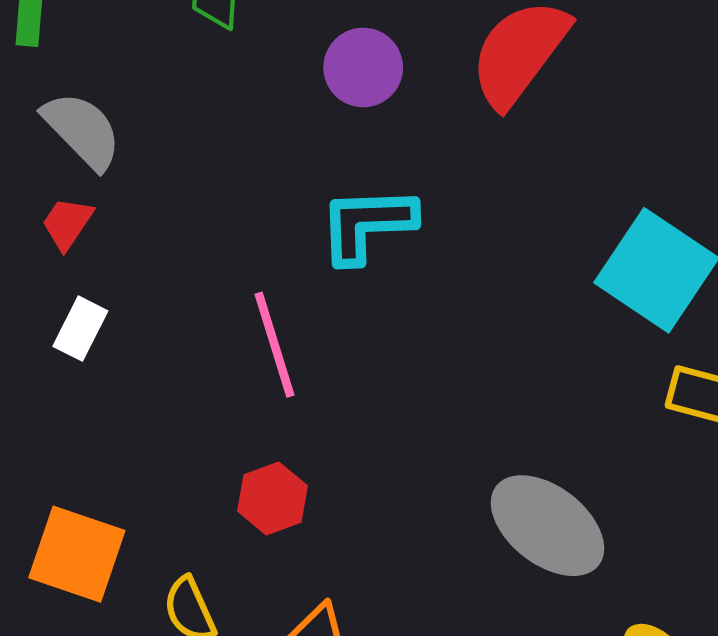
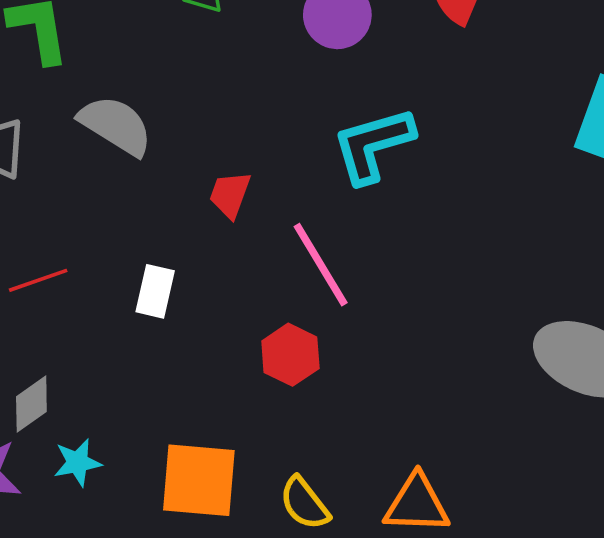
red trapezoid: (67, 223) -> (230, 195), moved
red hexagon: (272, 498) -> (290, 355), moved

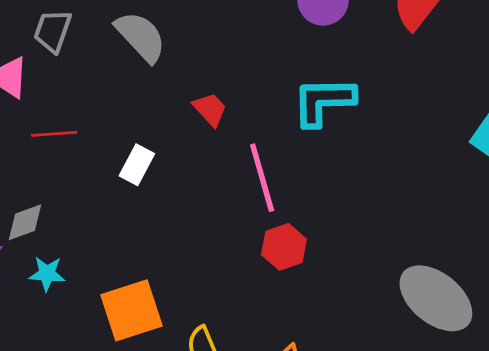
red trapezoid: (230, 195) -> (210, 109), turned 102
red hexagon: (290, 355) -> (284, 247), moved
orange square: (199, 480) -> (132, 310), turned -38

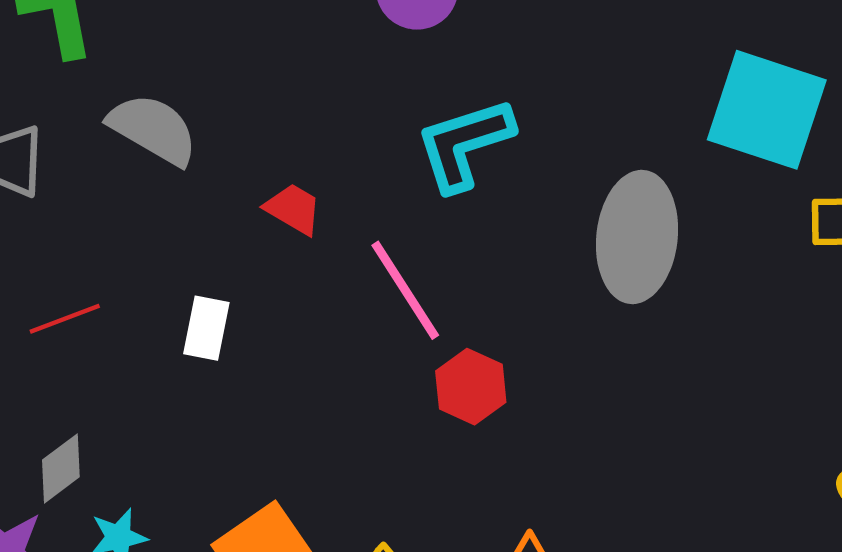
gray ellipse: (436, 298) -> (637, 237), moved, turned 74

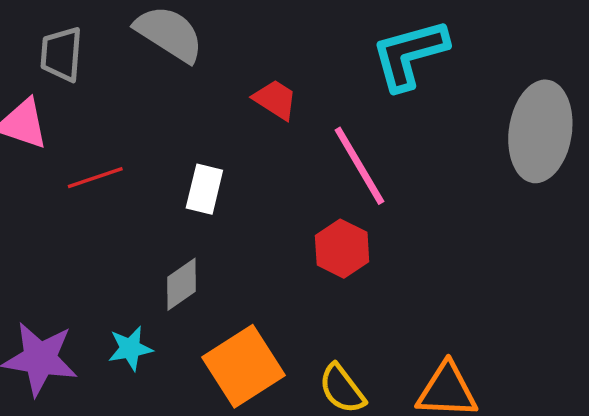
red hexagon: (471, 387) -> (342, 249), moved
gray diamond: (61, 468) -> (182, 284), moved

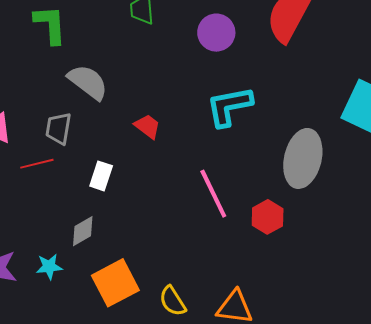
gray trapezoid: (61, 54) -> (58, 128), moved
pink line: (359, 166) -> (213, 194), moved
red hexagon: (342, 249) -> (268, 217), moved

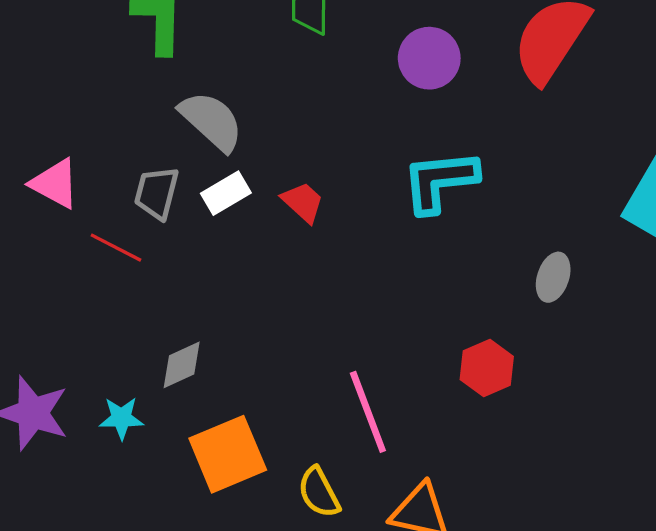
gray ellipse: (303, 158) -> (553, 277), size x0.5
red line: (37, 164) -> (116, 248), turned 36
white rectangle: (101, 176) -> (226, 193), moved, turned 36
pink line: (213, 194) -> (368, 412), moved

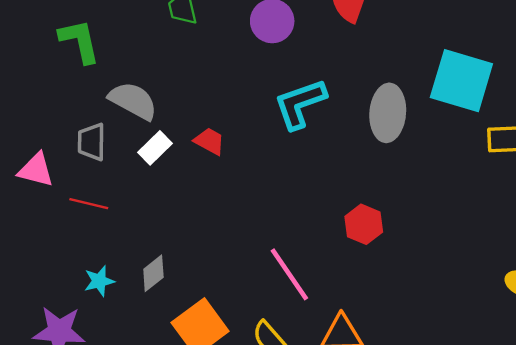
gray trapezoid: (157, 193) -> (92, 142), moved
gray ellipse: (553, 277) -> (388, 113), moved, size x1.6
cyan star: (121, 418) -> (99, 281), moved

